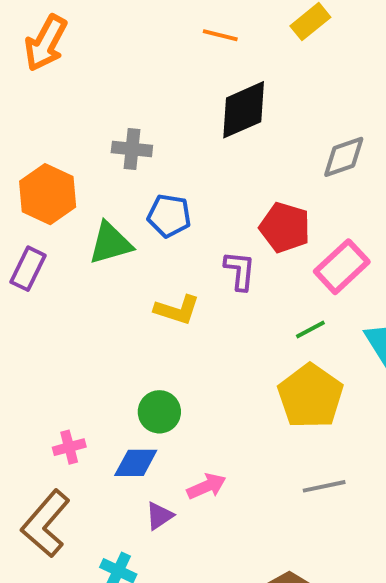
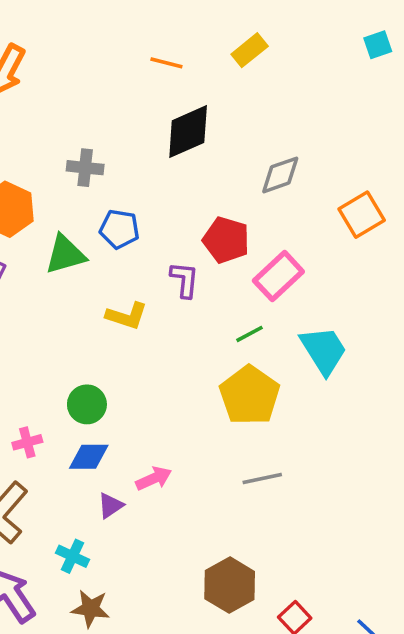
green circle: (159, 412) -> (87, 404), moved

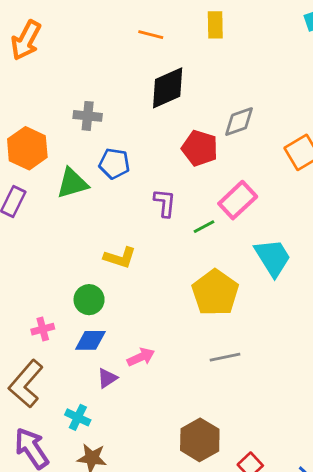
yellow rectangle: (250, 50) -> (215, 25), turned -52
red pentagon: (226, 240) -> (200, 148), moved
yellow L-shape: (127, 316) -> (120, 258), moved
green line: (250, 334) -> (204, 227), moved

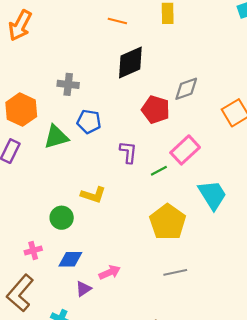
green circle: (89, 300) -> (62, 218), moved

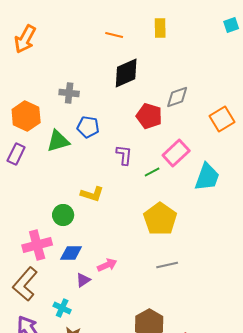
cyan trapezoid: (212, 195) -> (207, 177), moved, turned 52
pink cross: (33, 250) -> (37, 245), size x1.8

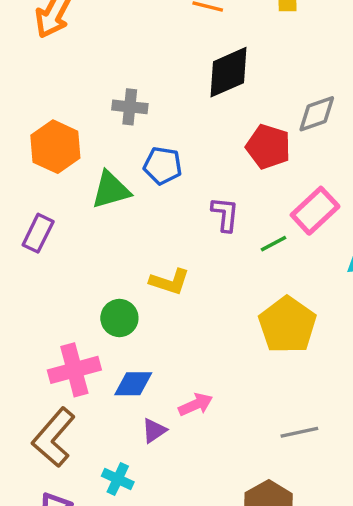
purple rectangle: (16, 154) -> (38, 233), moved
gray line: (167, 265) -> (299, 432), moved

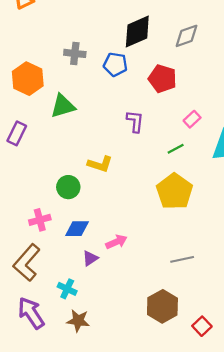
gray diamond: (317, 114) -> (187, 36), moved
blue pentagon: (163, 166) -> (115, 64), moved
pink rectangle: (315, 211) -> (192, 119), size x0.6
green line: (273, 244) -> (176, 149), moved
pink cross: (74, 370) -> (40, 220), size x0.7

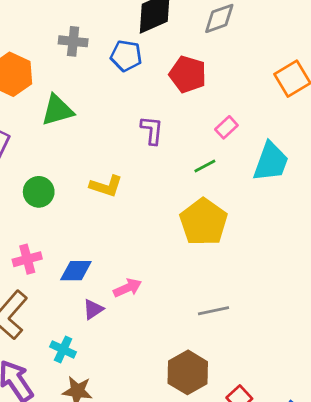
green circle: (68, 187) -> (39, 192), moved

